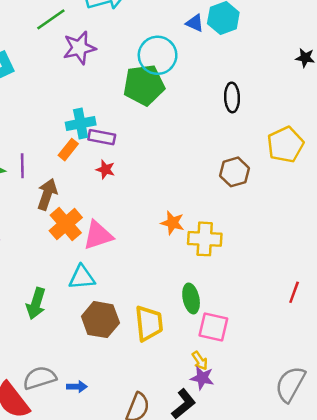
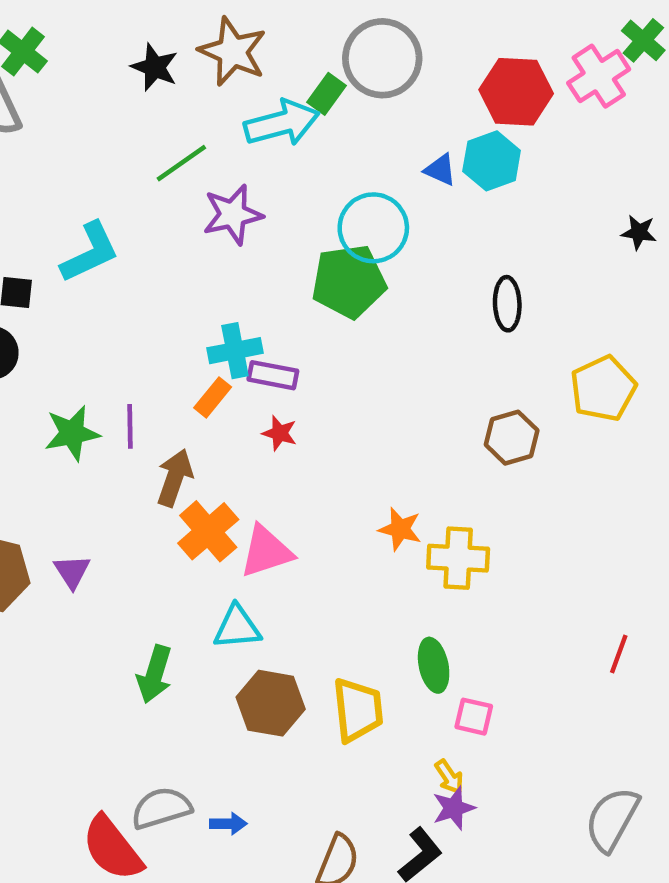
pink square: (213, 327) -> (474, 717), size x0.7
purple star: (202, 378) -> (454, 808), turned -30

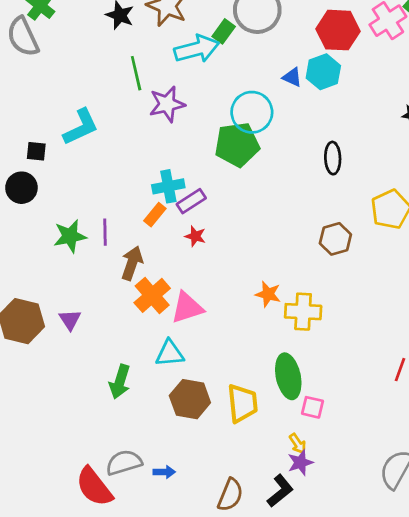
green line: (181, 163) -> (136, 73), turned -68
purple rectangle: (273, 375) -> (191, 201), turned -44
green ellipse: (434, 665) -> (288, 376), size x1.4

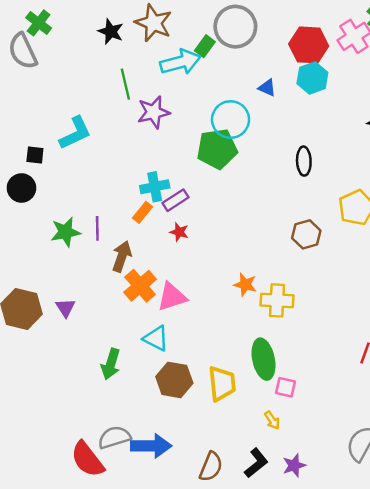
cyan hexagon: (323, 72) -> (312, 78), moved
cyan triangle: (170, 353) -> (156, 338), turned 32
purple star: (300, 463) -> (294, 465), moved
blue arrow: (164, 472) -> (151, 446), size x2.0

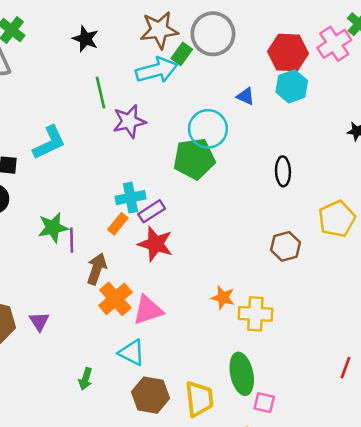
brown star: (153, 23) -> (159, 30), moved, turned -30
green star: (65, 232) -> (53, 228), moved
red star: (179, 232) -> (155, 244), size x1.8
green arrow: (111, 364) -> (85, 379), size x0.7

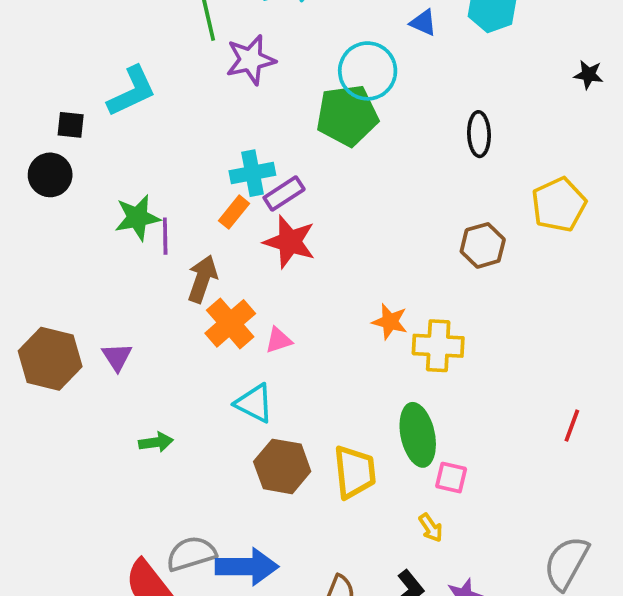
pink triangle: (148, 310) -> (278, 340), size x0.6
green arrow: (85, 379) -> (156, 442), moved, turned -115

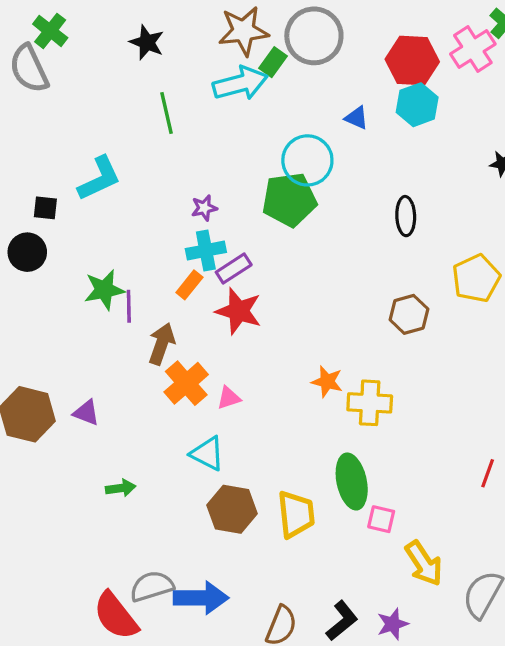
purple star: (251, 60) -> (204, 208), moved, size x0.6
purple triangle: (117, 357) -> (86, 413), turned -36
yellow arrow: (431, 528) -> (424, 563), moved, size x1.8

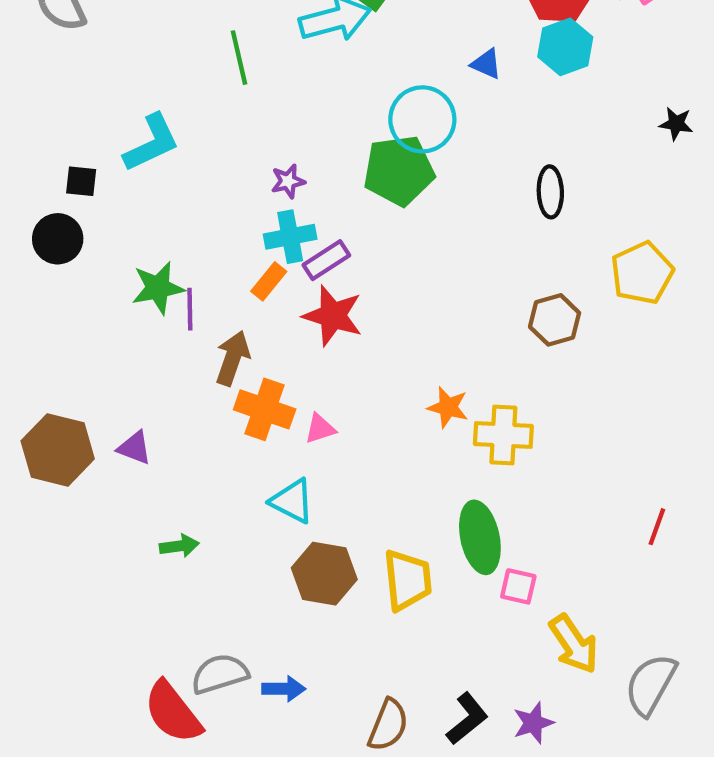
orange cross: (186, 383) -> (265, 409), turned -30
blue arrow: (201, 598) -> (284, 689), size x0.6

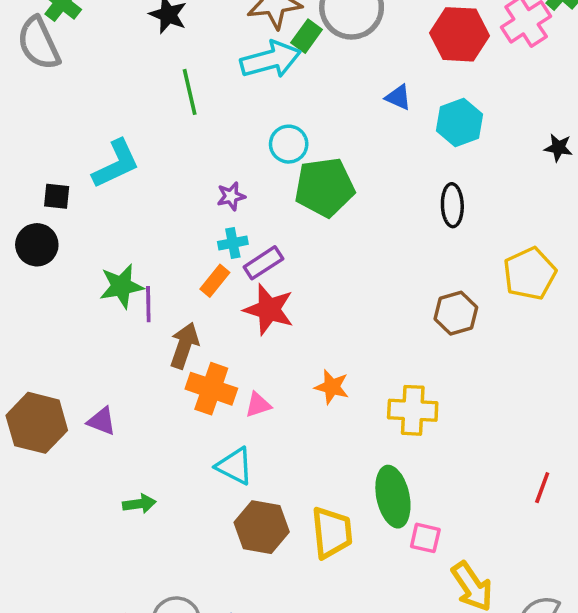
cyan hexagon: (565, 47) -> (459, 122), moved
cyan circle: (422, 119) -> (289, 144), moved, size x0.7
cyan cross: (290, 237) -> (233, 243), size x0.7
orange star: (448, 407) -> (332, 387), moved

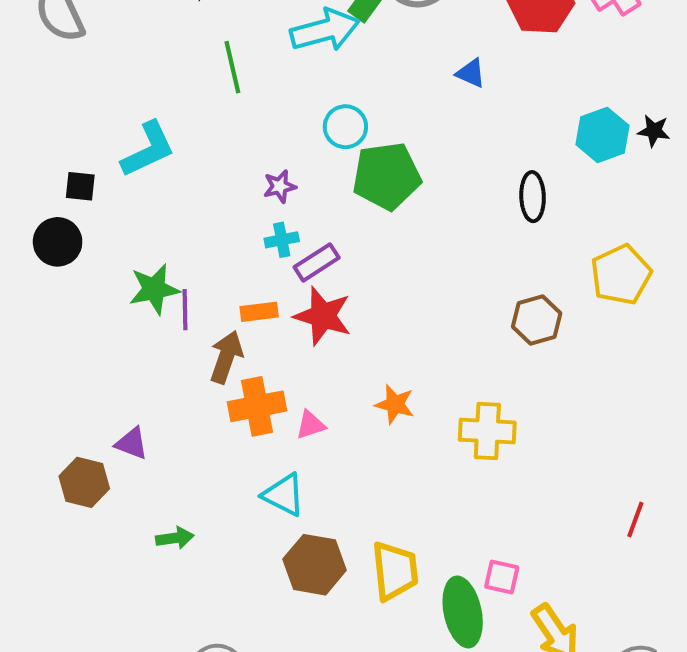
cyan hexagon: (459, 122) -> (602, 135), moved
orange rectangle: (215, 281) -> (259, 312), moved, turned 44
orange cross: (211, 389) -> (257, 406), turned -30
brown hexagon: (37, 423) -> (84, 482), moved, size x0.7
green ellipse: (393, 497) -> (463, 612), moved

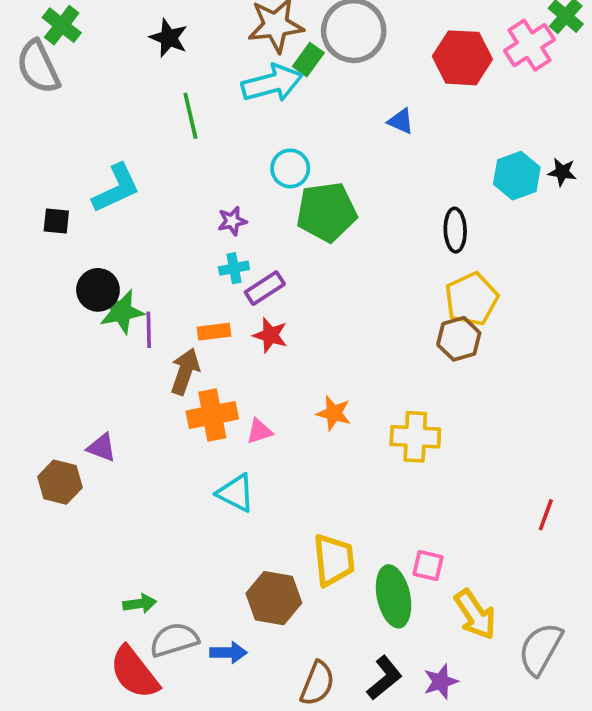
black circle: (58, 242) -> (98, 290), moved
yellow pentagon: (621, 275) -> (471, 299), moved
red star: (323, 316) -> (270, 335), size x0.7
green arrow: (175, 538) -> (140, 604), moved
brown hexagon: (315, 565) -> (274, 598), moved

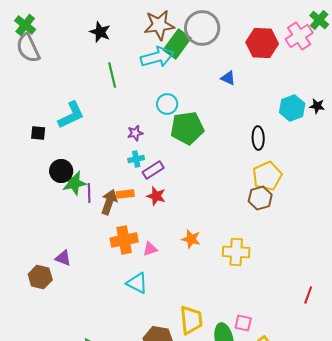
green cross: (62, 25) -> (25, 25), moved
green rectangle: (308, 60) -> (177, 44), size x1.6
brown arrow: (185, 371) -> (109, 202), moved

